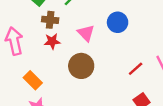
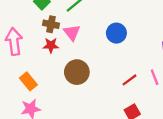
pink triangle: (86, 33) -> (72, 33), moved

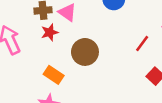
orange rectangle: (28, 81) -> (54, 75), moved

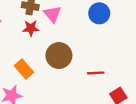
red line: (142, 43) -> (96, 73), moved, turned 35

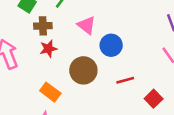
blue circle: (99, 13) -> (111, 45), moved
pink triangle: (52, 14) -> (87, 25), moved

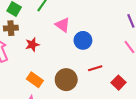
brown cross: (43, 26) -> (11, 28), moved
brown circle: (83, 70) -> (66, 80), moved

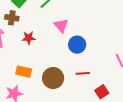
orange rectangle: (35, 80) -> (24, 72), turned -35

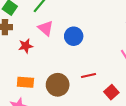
pink triangle: (61, 26) -> (46, 28), moved
blue circle: (77, 45) -> (74, 36), moved

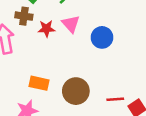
red star: (26, 46) -> (46, 29), moved
red line: (88, 75) -> (115, 99), moved

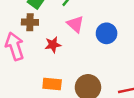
red star: (46, 29) -> (53, 45), moved

